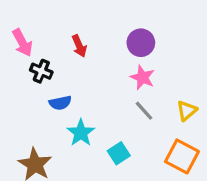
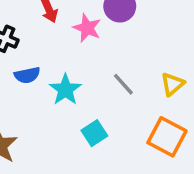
pink star: (142, 77) -> (87, 28), moved
cyan star: (81, 133) -> (65, 90), moved

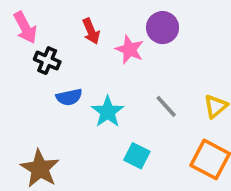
cyan square: (94, 133) -> (137, 156), turned -30

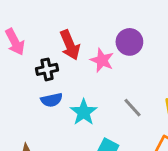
red arrow: (91, 31) -> (70, 45), size x1.4
black cross: (47, 61) -> (47, 69), moved, turned -35

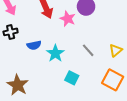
black cross: (47, 69) -> (11, 32), moved

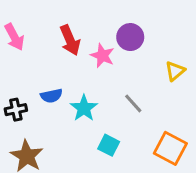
black cross: (11, 32) -> (16, 110), moved
yellow triangle: (116, 50) -> (175, 71), moved

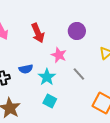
pink star: (102, 56) -> (59, 55), moved
cyan square: (109, 145) -> (50, 101), moved

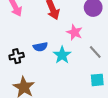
cyan square: (50, 101) -> (97, 80), moved, turned -32

